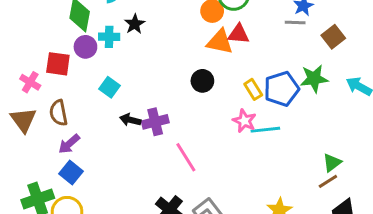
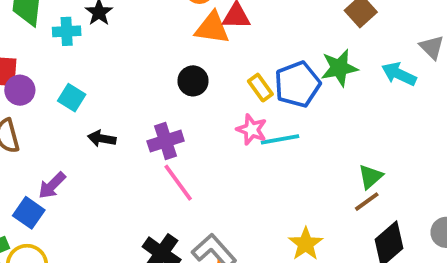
purple circle: (85, 47) -> (20, 90), moved
purple cross: (155, 122) -> (166, 141), moved
purple arrow: (69, 144) -> (52, 185), moved

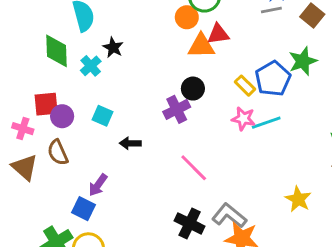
cyan cross: (67, 31) -> (91, 66), turned -30
purple cross: (166, 141) -> (177, 109), moved

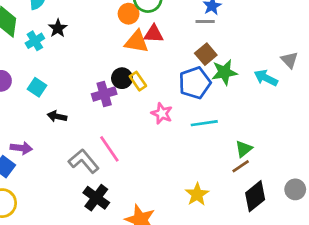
brown square: (312, 15) -> (206, 54), moved
yellow rectangle: (245, 86) -> (138, 81), moved
cyan line: (266, 123) -> (204, 123), moved
purple arrow: (98, 185) -> (21, 148), turned -130
gray L-shape: (229, 216) -> (84, 161), moved

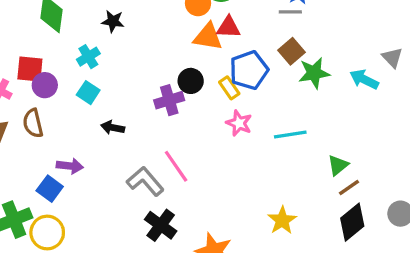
black star: (58, 28) -> (113, 21), turned -30
cyan cross: (35, 41) -> (88, 57), moved
yellow rectangle: (138, 81) -> (229, 88), moved
blue pentagon: (195, 83) -> (249, 70), moved
brown line: (241, 166) -> (349, 187), moved

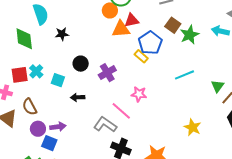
cyan cross: (88, 57) -> (36, 71), moved
black circle: (191, 81) -> (81, 64), moved
purple circle: (45, 85) -> (38, 129), moved
pink star: (239, 123) -> (139, 94), moved

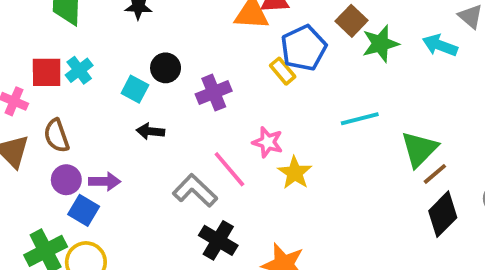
cyan square: (58, 80) -> (135, 89), moved
green triangle: (218, 86) -> (419, 149), size x1.5
yellow star: (193, 127) -> (295, 173), moved

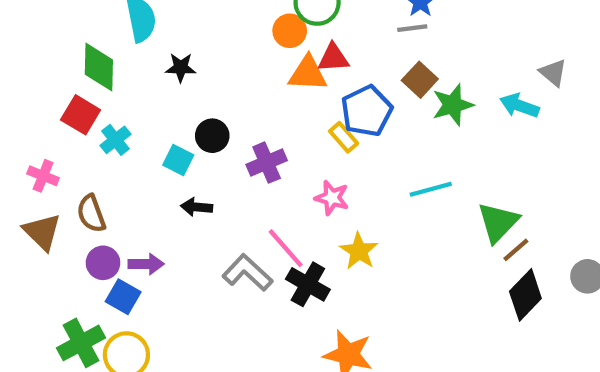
red square: (47, 72) -> (81, 115), moved, turned 32
pink star: (268, 142) -> (332, 198), moved
black cross: (218, 240) -> (308, 284), moved

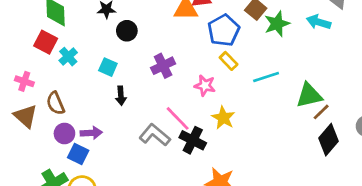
black circle: (212, 136) -> (127, 31), moved
yellow rectangle: (344, 137) -> (229, 61), moved
black arrow: (197, 207) -> (121, 96), turned -96
green triangle: (498, 222) -> (309, 95), turned 36

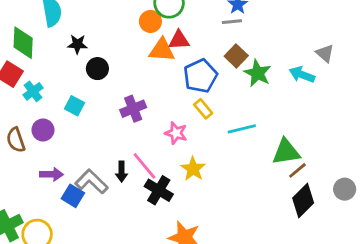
green star: (277, 24) -> (258, 73), turned -30
black arrow: (121, 96) -> (122, 172), moved
purple circle: (64, 134) -> (43, 130), moved
gray L-shape: (155, 135) -> (92, 182), moved
blue square: (78, 154) -> (73, 196), moved

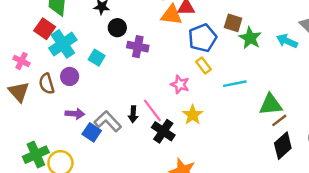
brown square: (236, 56) -> (233, 23), turned -30
cyan cross: (33, 91) -> (63, 44), size x1.6
purple cross: (133, 109) -> (138, 47), moved, turned 30

